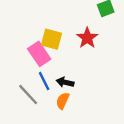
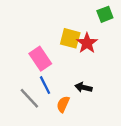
yellow square: (51, 39) -> (70, 38), moved
black arrow: (65, 82) -> (83, 87), moved

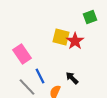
pink rectangle: (40, 59) -> (22, 54), moved
black arrow: (83, 87) -> (72, 78), turned 32

